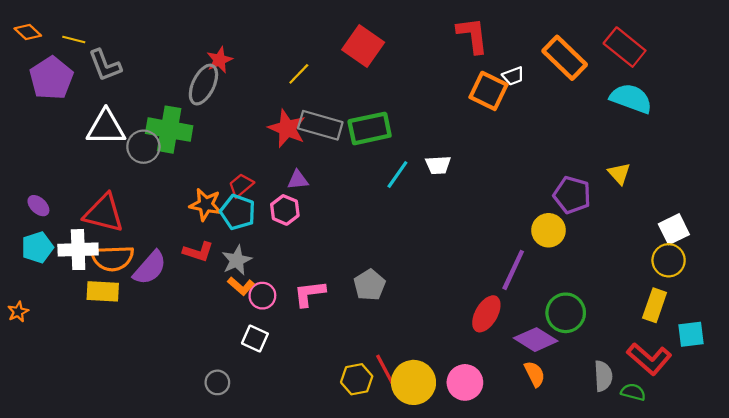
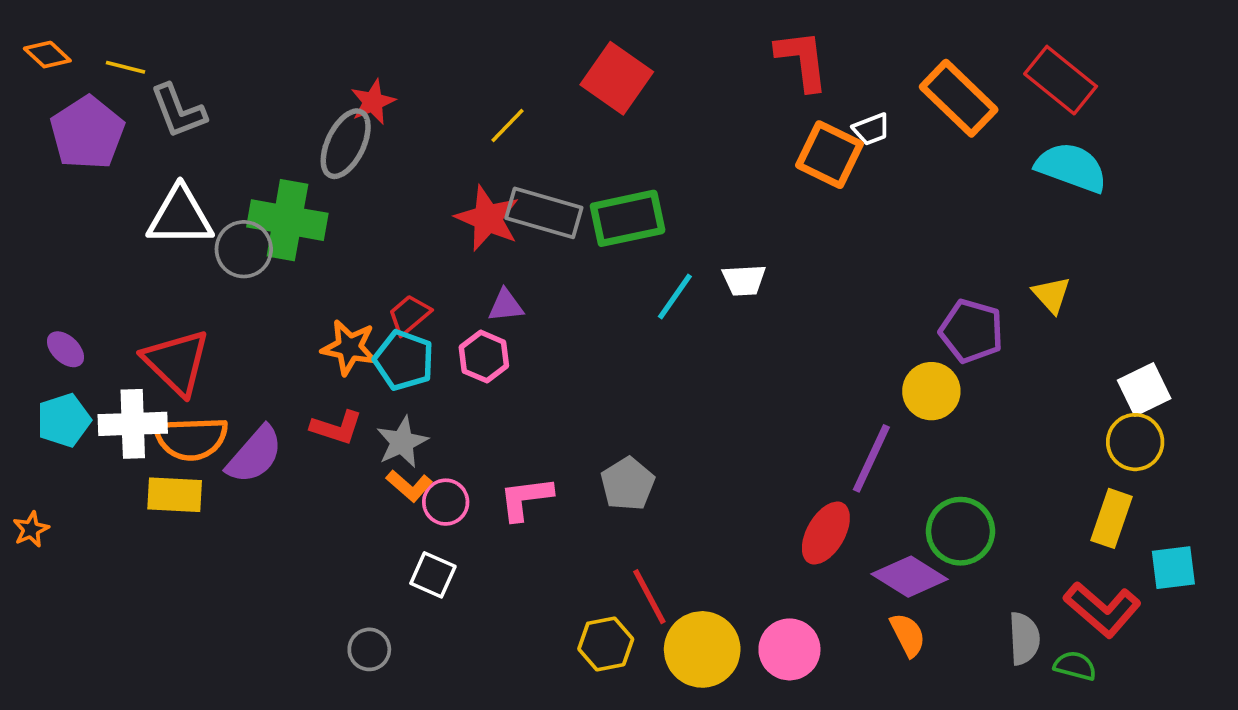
red triangle: (104, 213) -> (176, 362), turned 30
red line: (386, 371) -> (649, 597), moved

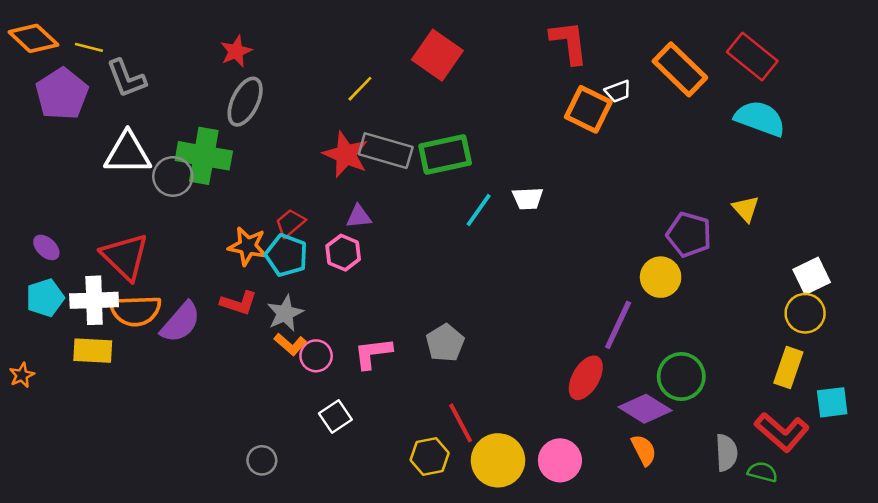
orange diamond: (47, 55) -> (33, 38), size x1.5
red star: (373, 102) -> (236, 51), moved
yellow rectangle: (175, 495) -> (93, 351), moved
white square: (433, 575) -> (335, 416), moved, turned 32

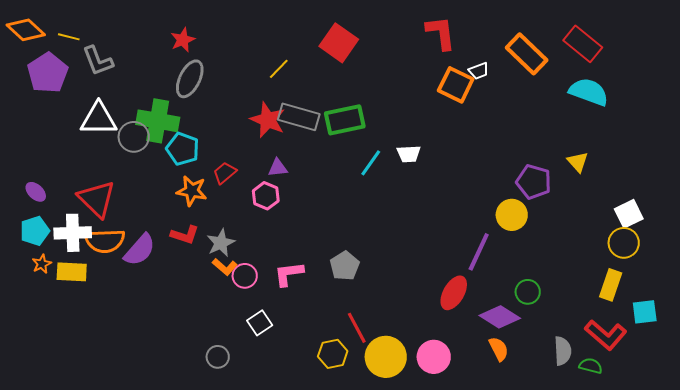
cyan pentagon: (286, 255) -> (183, 149), moved
orange star: (22, 375) -> (42, 264), moved
green circle: (681, 376) -> (528, 292), size x0.7
gray circle: (262, 460) -> (218, 357), moved

